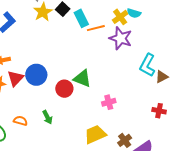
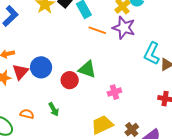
orange line: (96, 28) -> (97, 30), moved, turned 36

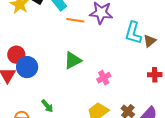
green triangle: (87, 69) -> (73, 60), turned -36
red circle: (70, 80) -> (16, 55), moved

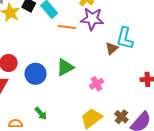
brown triangle: (150, 41) -> (112, 48), moved
blue circle: (27, 67) -> (36, 74), moved

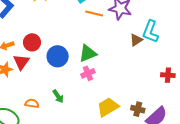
pink cross: (97, 84) -> (88, 73), moved
brown cross: (121, 117) -> (138, 109), turned -32

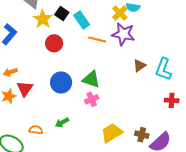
cyan L-shape: (150, 32) -> (163, 69), moved
red circle: (32, 42) -> (54, 43), moved
green triangle: (88, 53) -> (91, 79), turned 42
green arrow: (58, 96) -> (62, 123), turned 96

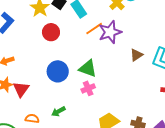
purple star: (123, 34) -> (110, 32), moved, turned -30
orange line: (97, 39) -> (94, 29), turned -48
red triangle: (25, 89) -> (21, 89), moved

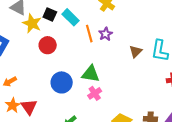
orange line: (94, 29) -> (89, 34), turned -60
purple star: (110, 32) -> (106, 34), size x0.6

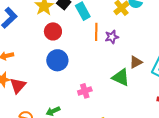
green triangle: (91, 74) -> (121, 77), moved
blue circle: (62, 82) -> (57, 60), moved

